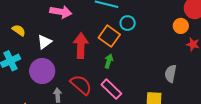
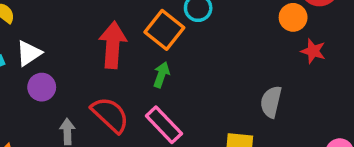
white triangle: (44, 42) -> (29, 53), moved
purple circle: (42, 71) -> (42, 87), size x0.6

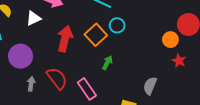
white triangle: (29, 53) -> (33, 18), moved
green arrow: (161, 75) -> (107, 63), moved
purple circle: (42, 87) -> (21, 56), size x1.5

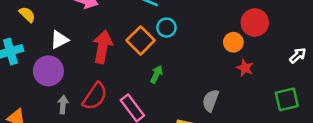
white triangle: (33, 18) -> (59, 40), moved
red semicircle: (57, 78) -> (95, 96), turned 75

